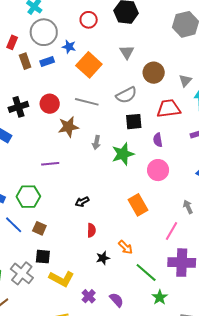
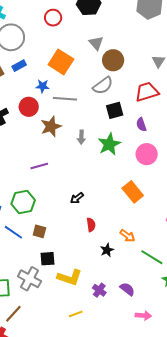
blue star: (69, 47) -> (43, 86), moved
brown circle: (154, 73) -> (113, 60), moved

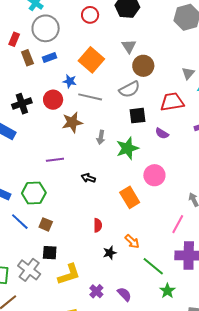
purple semicircle: (141, 125) -> (162, 133), turned -48
pink circle: (147, 154) -> (154, 175), moved
orange rectangle: (133, 192) -> (130, 197), moved
black arrow: (77, 198) -> (88, 178), moved, turned 48
yellow L-shape: (70, 277) -> (69, 274), turned -45

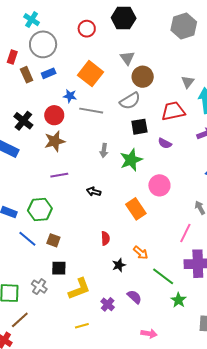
black cross: (22, 104) -> (23, 121), turned -30
brown star: (72, 122) -> (55, 141), moved
gray cross: (29, 270) -> (39, 287), size x0.7
purple semicircle: (124, 294) -> (134, 297), moved

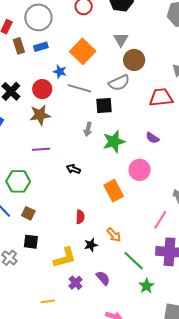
black square: (139, 127) -> (104, 106), moved
purple semicircle: (165, 143) -> (152, 138), moved
yellow L-shape: (79, 289) -> (65, 258), moved

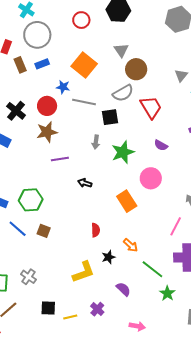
red trapezoid: (161, 97) -> (151, 107), moved, turned 70
purple line: (41, 149) -> (60, 159), moved
black square: (31, 242) -> (48, 308), moved
purple cross: (75, 283) -> (97, 309), moved

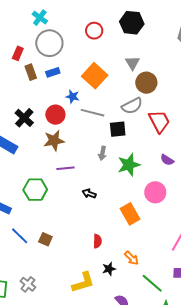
green hexagon: (31, 200) -> (35, 190), moved

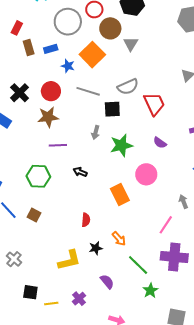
gray circle: (49, 43) -> (68, 22), moved
brown circle: (146, 83) -> (110, 28), moved
blue star: (72, 97) -> (68, 66), moved
green hexagon: (35, 190) -> (38, 176), moved

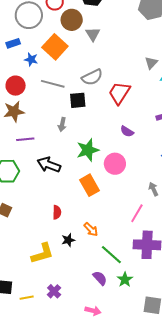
red trapezoid: (154, 104) -> (119, 93), turned -120
green star: (121, 145) -> (88, 150), moved
black arrow: (80, 172) -> (49, 165), size x1.6
purple semicircle: (107, 282) -> (100, 278), moved

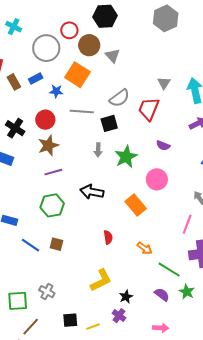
gray triangle: (151, 63) -> (164, 83), moved
purple line: (25, 139) -> (53, 172), moved
green star: (88, 150) -> (126, 157), moved
black star: (68, 240) -> (126, 297), moved

